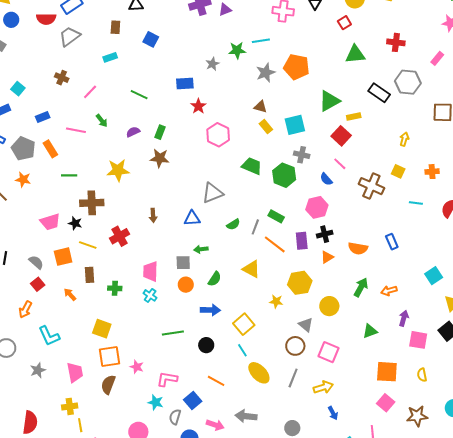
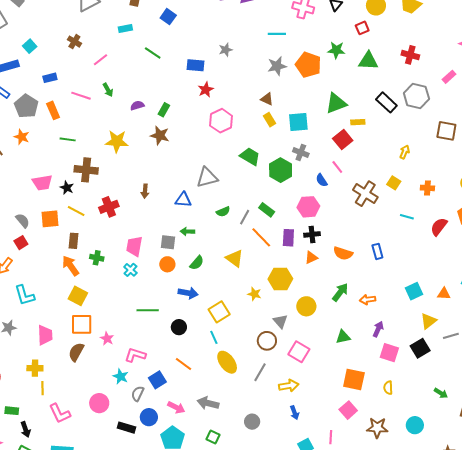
green star: (237, 50) -> (336, 50), moved
green line: (139, 95) -> (153, 53), moved
orange arrow: (70, 294) -> (71, 266), moved, size x1.5

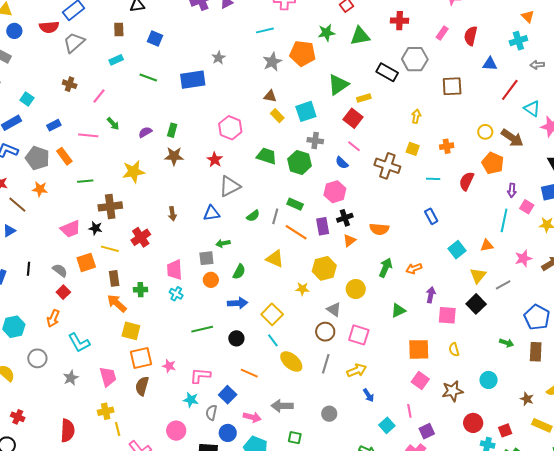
blue rectangle: (196, 65) -> (193, 80), size x1.4
red star: (206, 90) -> (215, 160), moved
blue rectangle: (377, 251) -> (431, 216), moved

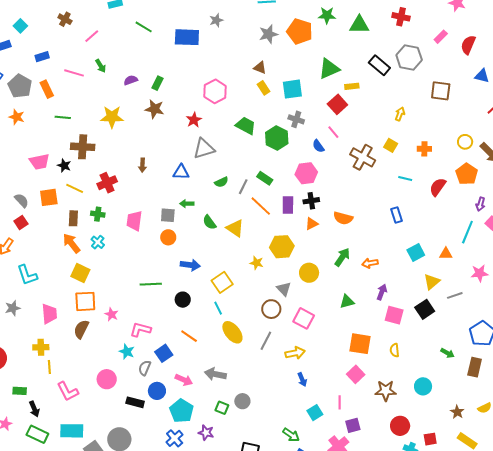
green semicircle: (239, 272) -> (209, 222), moved, turned 105
green cross: (140, 290) -> (98, 214), moved
cyan cross: (176, 294) -> (98, 242), moved
gray circle: (329, 414) -> (242, 401), moved

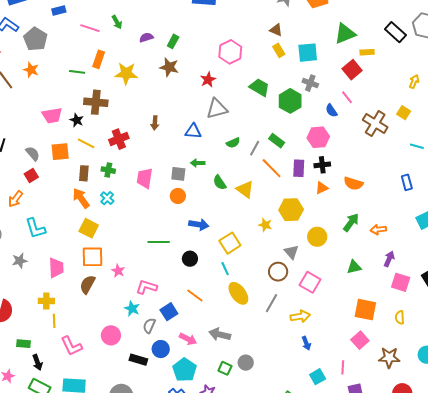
orange rectangle: (47, 89) -> (99, 59), moved, turned 42

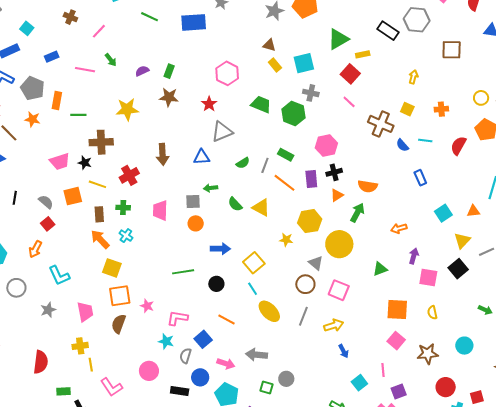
orange rectangle: (99, 59) -> (57, 100), moved
blue semicircle: (331, 111) -> (402, 145), moved
brown arrow: (155, 123) -> (163, 154), size x1.5
green arrow: (351, 222) -> (357, 213), moved
yellow circle: (317, 237) -> (339, 244), size x1.4

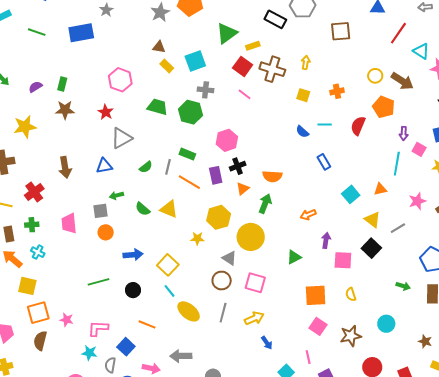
brown cross: (381, 124) -> (272, 69), moved
yellow triangle: (462, 241) -> (372, 220), turned -30

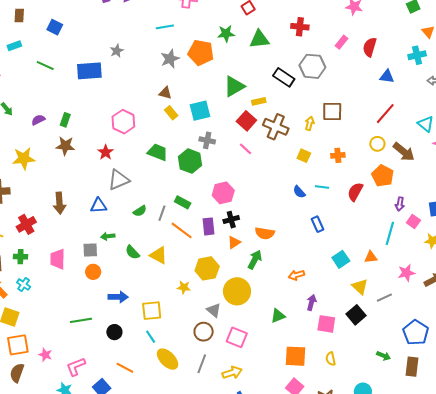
brown square: (341, 31) -> (332, 112), moved
red line: (398, 33) -> (385, 114), moved
yellow square: (168, 265) -> (152, 311), turned 35
pink L-shape: (98, 328) -> (76, 367), turned -30

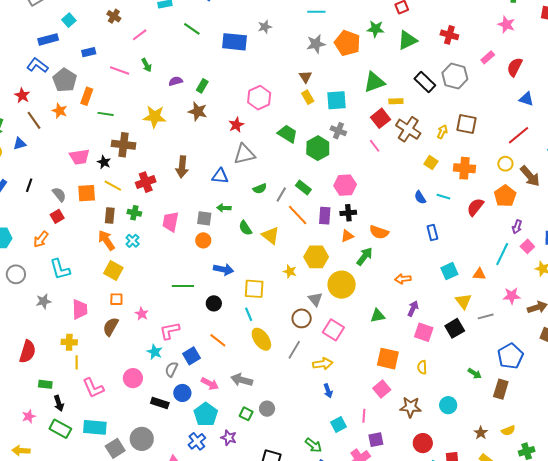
green triangle: (259, 39) -> (407, 40), turned -30
brown triangle: (165, 93) -> (305, 77), turned 32
orange cross: (338, 155) -> (464, 168), size x1.5
orange square: (18, 345) -> (116, 299), size x0.6

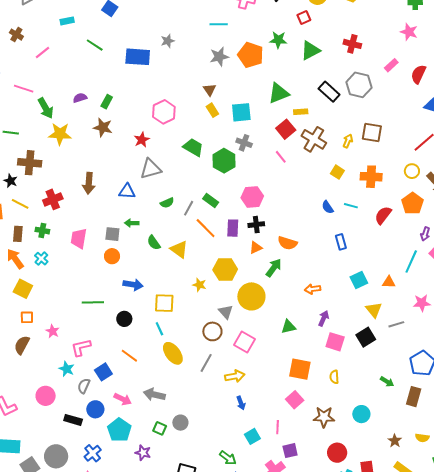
green arrow: (147, 65) -> (46, 108), moved, size x1.5
yellow semicircle: (508, 431) -> (422, 438), turned 32
blue cross: (197, 441) -> (93, 453), moved

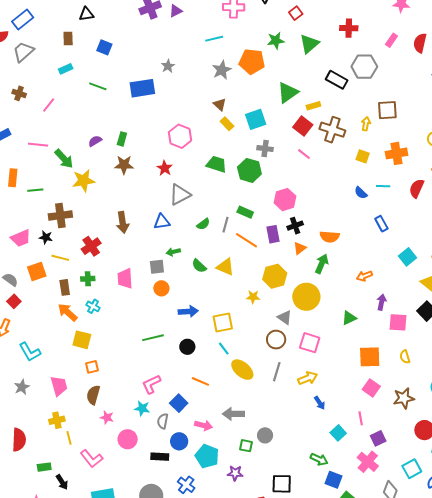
pink star: (53, 331) -> (107, 417), moved

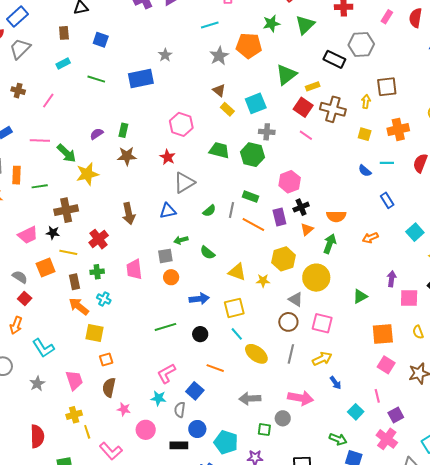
yellow triangle: (225, 267) -> (237, 272), moved
orange arrow: (364, 276) -> (370, 238), moved
pink arrow: (203, 425) -> (301, 398), moved, size x1.4

